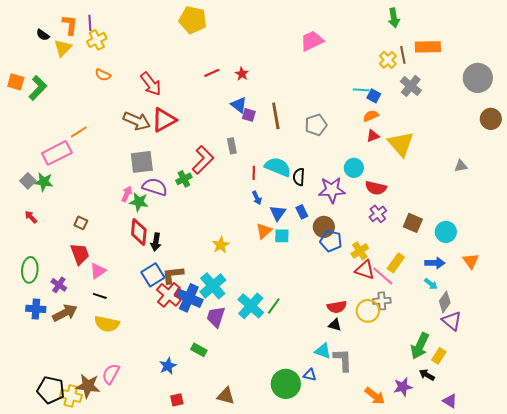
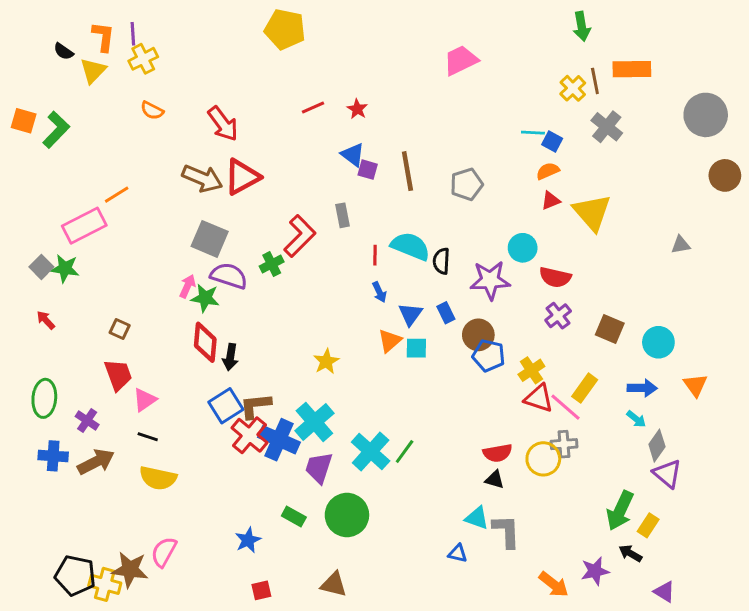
gray square: (142, 162) -> (210, 239), turned 30
green circle: (286, 384) -> (347, 515), moved

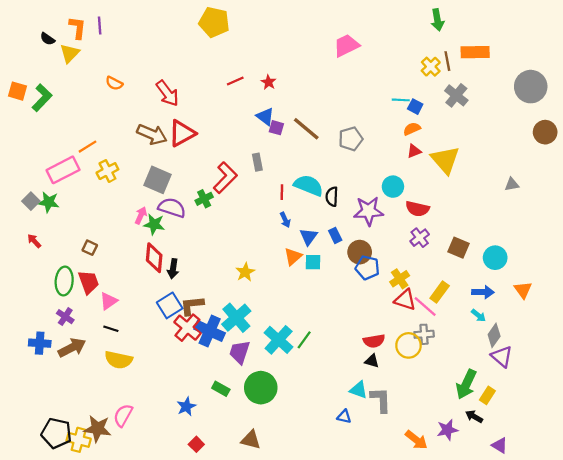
yellow cross: (143, 59) -> (107, 171), moved
brown line: (407, 171) -> (306, 129), turned -40
green ellipse: (44, 398) -> (64, 281), moved
red square: (261, 590) -> (196, 444), turned -32

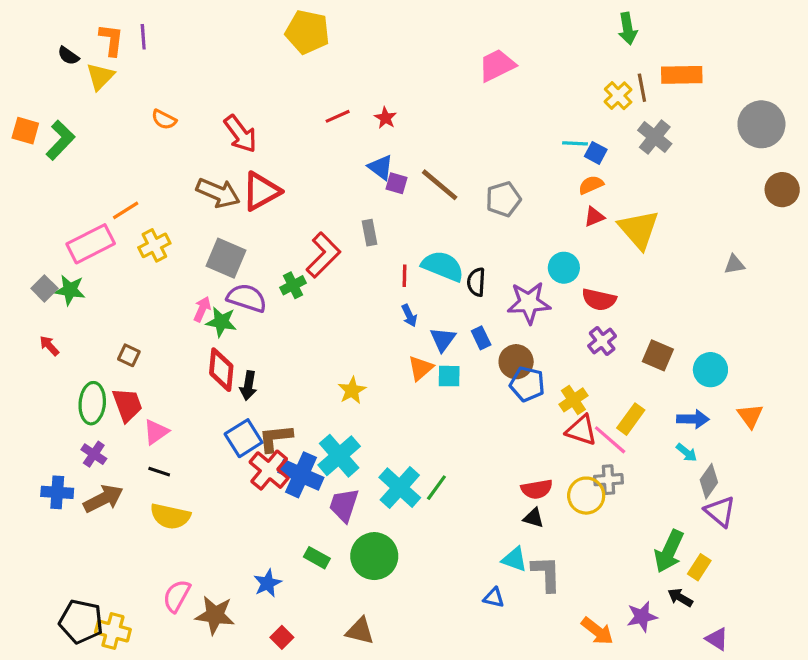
brown star: (97, 429) -> (215, 615), moved

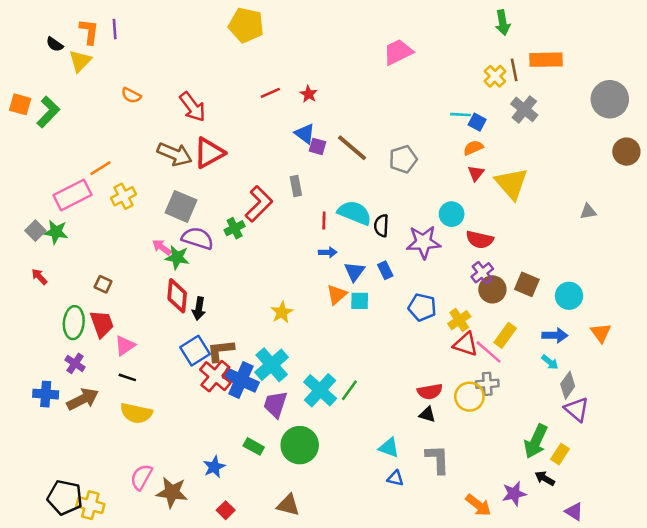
red triangle: (594, 217) -> (476, 173), turned -30
pink arrow: (202, 309) -> (162, 247), turned -78
blue arrow: (409, 316) -> (328, 252), turned -66
brown circle: (516, 362) -> (492, 289), moved
cyan triangle: (514, 559) -> (389, 448), moved

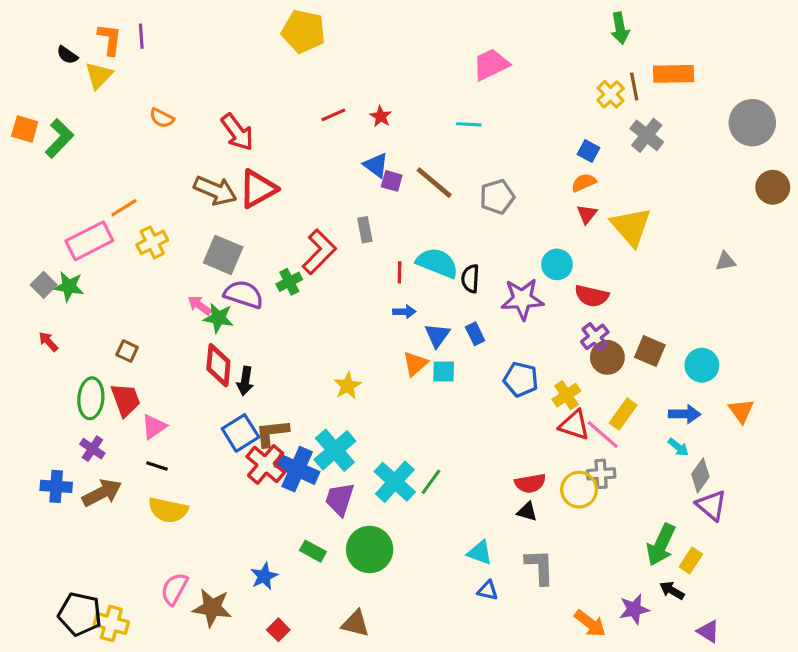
cyan line: (460, 115) -> (469, 124), moved

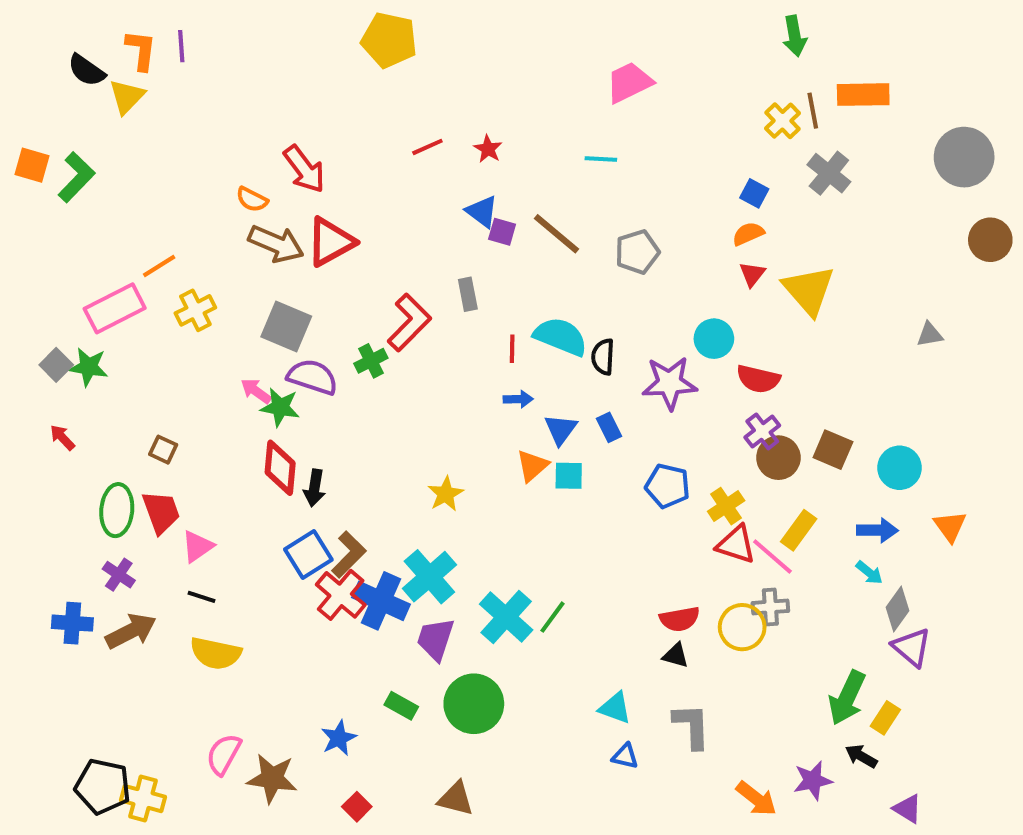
black semicircle: (67, 55) -> (86, 70), size x1.4
orange semicircle: (162, 118) -> (252, 199), moved
brown L-shape: (272, 433) -> (349, 554), turned 141

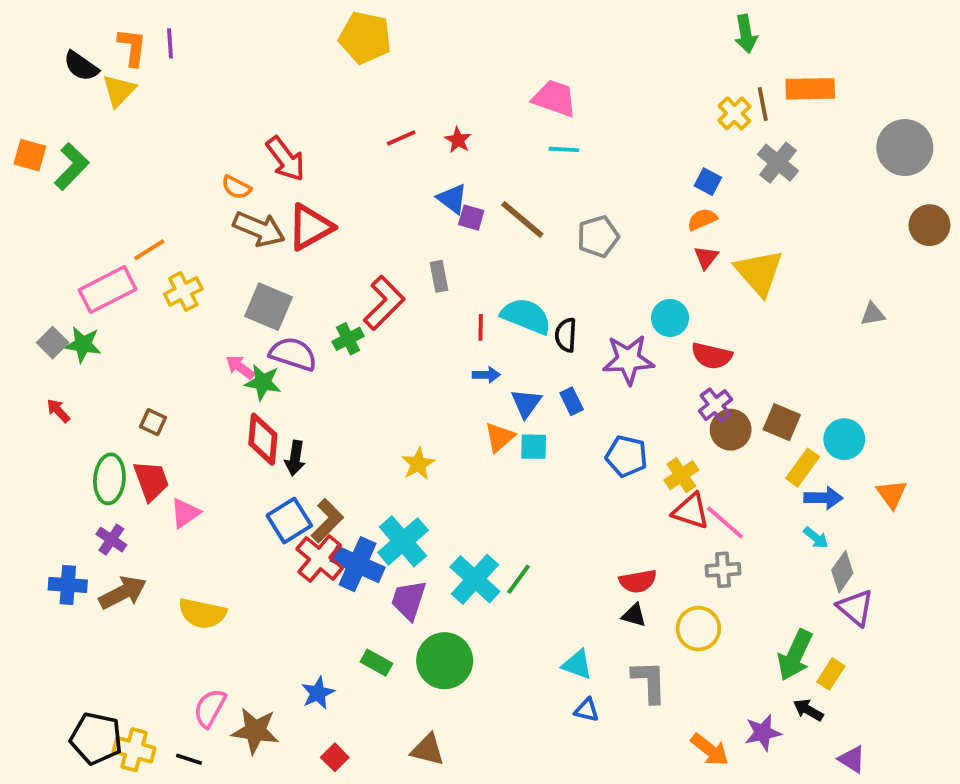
pink trapezoid: (629, 82) -> (554, 98), moved, turned 45
yellow rectangle: (799, 530) -> (803, 468), moved
black line: (201, 597) -> (189, 759), moved
yellow circle: (742, 627) -> (698, 629), moved

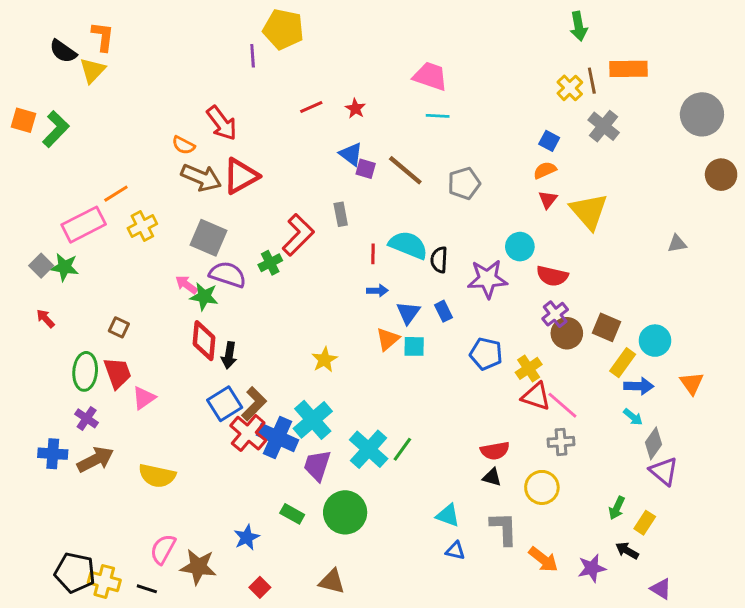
purple line: (170, 43) -> (253, 56), moved
green arrow: (795, 655) -> (617, 508), size x0.6
orange arrow: (710, 750) -> (543, 559), moved

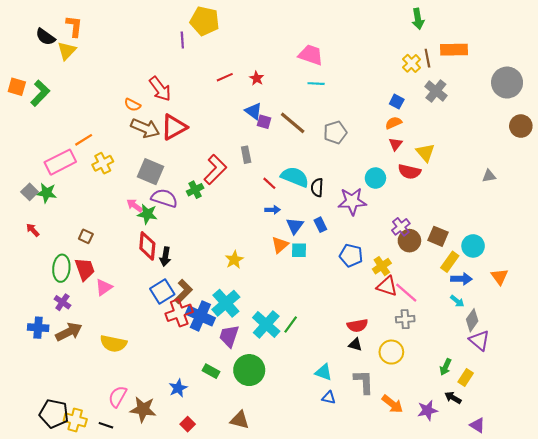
yellow triangle: (589, 211) -> (425, 153), size x0.7
red line: (373, 254) -> (269, 183), turned -48
red semicircle: (552, 276) -> (409, 172), moved
red cross: (248, 433) -> (179, 313), turned 30

